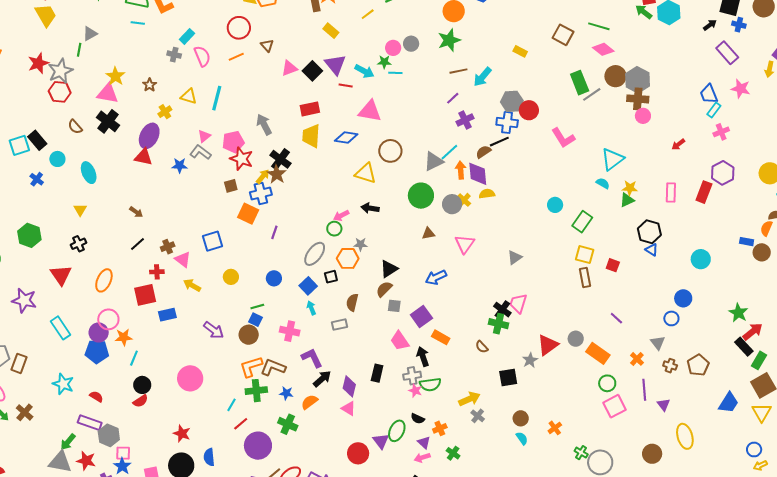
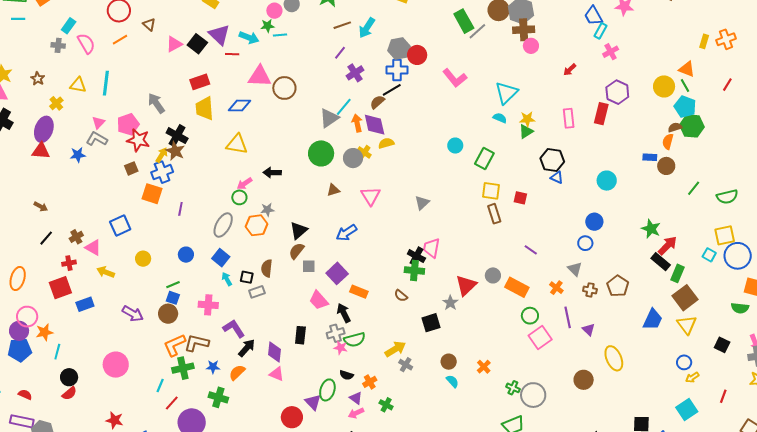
brown circle: (390, 151) -> (284, 88), moved
yellow triangle: (366, 173) -> (237, 144), moved
black square: (331, 277) -> (247, 277), moved, turned 32

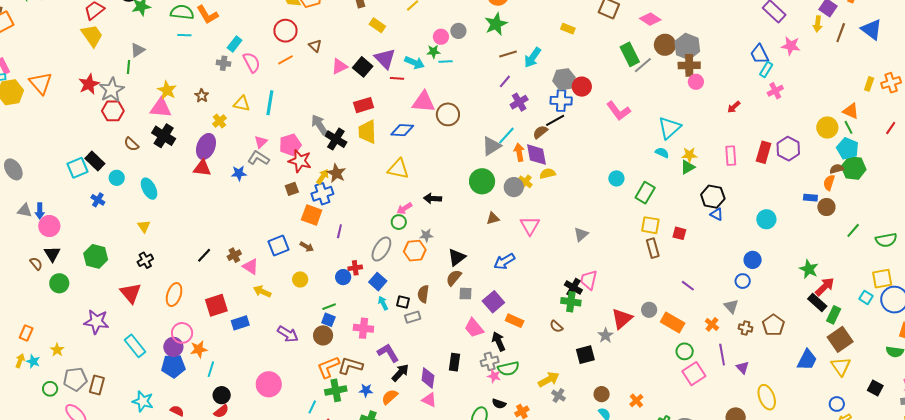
purple hexagon: (617, 92) -> (788, 149), moved
black cross: (177, 136) -> (336, 139), moved
brown arrow: (41, 207) -> (307, 247), moved
red cross: (69, 263) -> (355, 268), moved

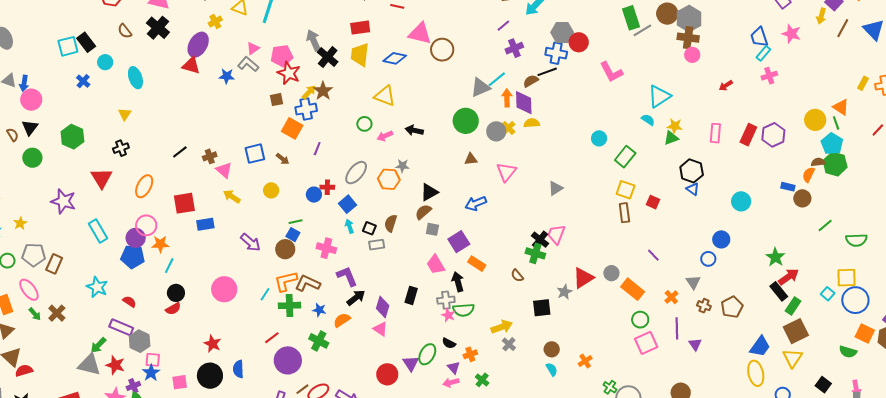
green circle: (399, 222) -> (364, 124), moved
yellow ellipse: (767, 397) -> (756, 373), moved
cyan line: (312, 407) -> (265, 294), moved

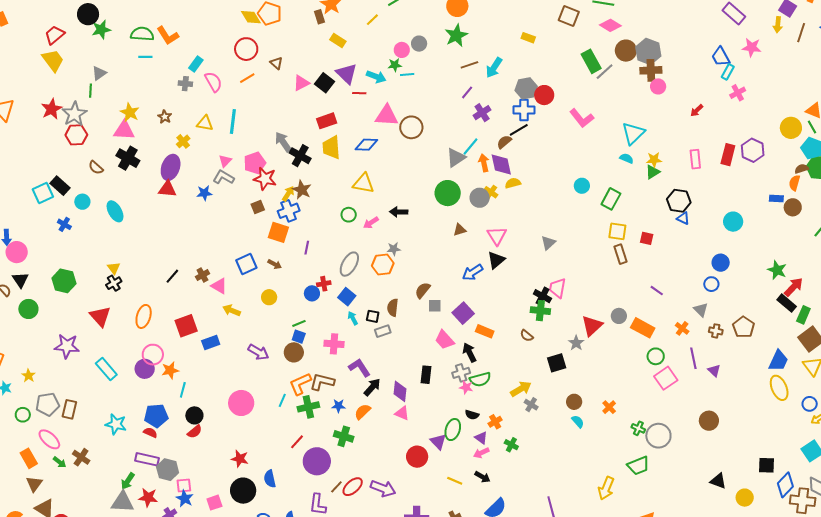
yellow triangle: (125, 114) -> (114, 268), moved
black triangle: (429, 192) -> (496, 260), moved
blue pentagon: (133, 257) -> (156, 416), moved

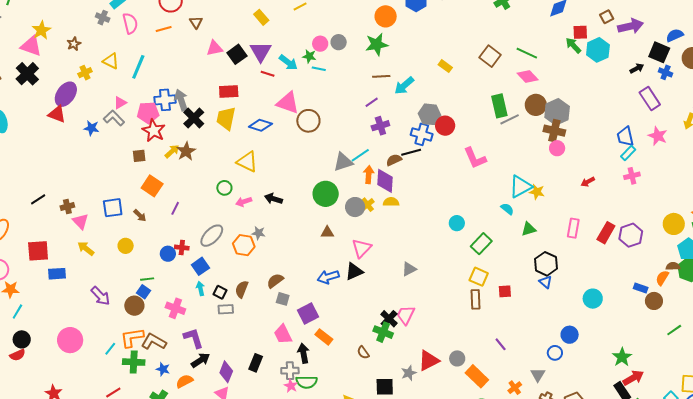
yellow star: (654, 160) -> (537, 192), moved
blue cross: (289, 211) -> (165, 100), moved
red square: (647, 238) -> (505, 291), turned -32

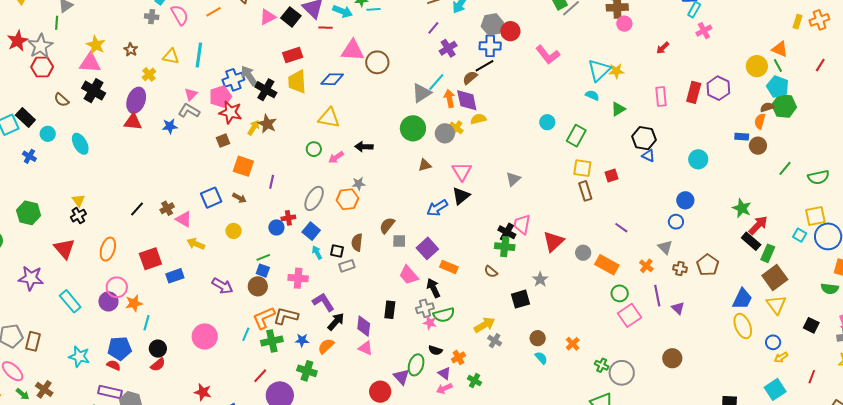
red triangle: (429, 361) -> (553, 241), moved

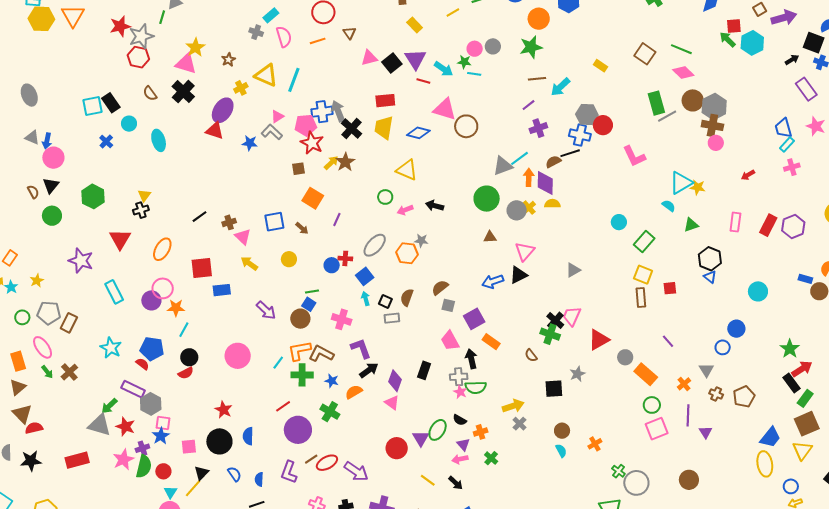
yellow triangle: (171, 57) -> (266, 75), size x1.4

